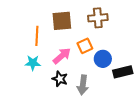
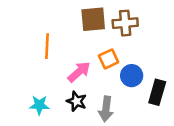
brown square: (62, 21) -> (93, 19), moved
cyan star: (33, 63) -> (39, 105), moved
black rectangle: (123, 72) -> (157, 92), turned -60

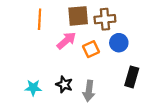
orange line: (47, 46) -> (40, 19), moved
pink arrow: (79, 72) -> (66, 41), moved
blue circle: (132, 76) -> (119, 43), moved

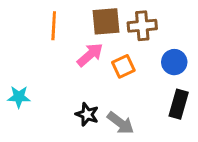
blue circle: (119, 43) -> (174, 62), moved
cyan star: (33, 88) -> (19, 97), moved
gray arrow: (89, 91) -> (121, 123), turned -60

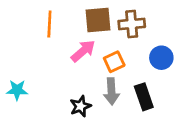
black rectangle: (179, 104) -> (144, 97), moved, turned -35
black star: (87, 114) -> (80, 106), turned 30
gray arrow: (121, 123) -> (111, 91), moved, turned 50

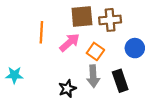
orange line: (49, 24) -> (41, 32), moved
orange square: (114, 62) -> (95, 51), turned -30

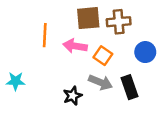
pink arrow: (70, 42) -> (75, 46), turned -130
gray arrow: (93, 76) -> (100, 82), turned -65

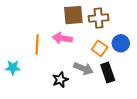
orange line: (45, 35) -> (37, 44), moved
orange square: (103, 56) -> (100, 48), moved

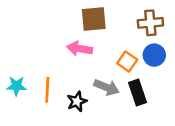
brown cross: (99, 18) -> (150, 23), moved
orange line: (37, 44) -> (47, 90), moved

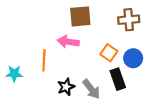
blue circle: (154, 55) -> (133, 58), moved
gray arrow: (107, 87) -> (91, 89), moved, turned 30
orange line: (47, 90) -> (44, 60), moved

